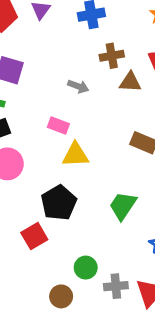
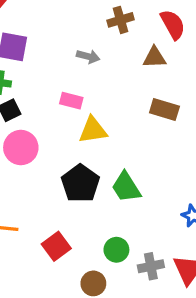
brown triangle: (130, 82) -> (154, 58), moved
green trapezoid: (123, 206) -> (126, 187), moved, turned -60
red square: (34, 236) -> (56, 246), moved

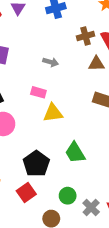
brown cross: (121, 20) -> (86, 36), moved
black pentagon: (80, 183) -> (36, 164), moved
gray cross: (151, 266) -> (91, 208), turned -35

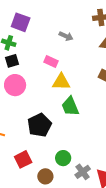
green trapezoid: (75, 153) -> (70, 106), moved
red square: (26, 192) -> (23, 159), moved

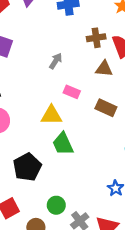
gray arrow: (66, 36) -> (56, 61), turned -80
pink rectangle: (51, 62) -> (72, 92), moved

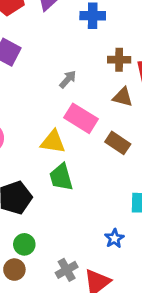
pink rectangle: (72, 92) -> (81, 118), size x1.6
green circle: (56, 205) -> (24, 244), moved

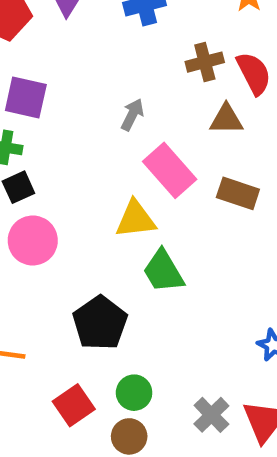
pink rectangle: (81, 118) -> (170, 170), turned 32

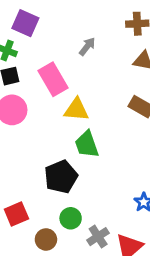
pink rectangle: (170, 170) -> (53, 79), moved
black pentagon: (100, 323) -> (61, 177), moved
green circle: (134, 393) -> (71, 218), moved

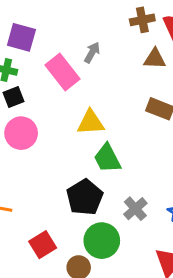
pink rectangle: (53, 79) -> (63, 72), moved
green circle: (71, 218) -> (102, 241), size x1.5
gray cross: (98, 237) -> (135, 209), moved

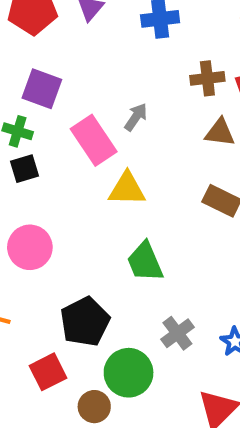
yellow triangle: (91, 122) -> (127, 189), moved
pink circle: (21, 133) -> (30, 247), moved
black pentagon: (85, 197) -> (85, 322), moved

